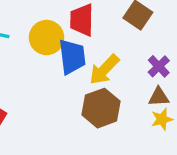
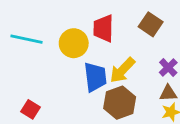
blue trapezoid: (72, 57) -> (95, 77), moved

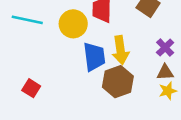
yellow arrow: (122, 70) -> (120, 50), turned -52

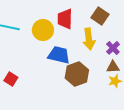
yellow arrow: (120, 50) -> (89, 39), moved
blue trapezoid: (94, 57) -> (59, 55), turned -70

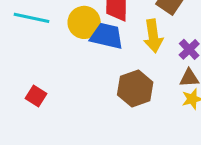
blue trapezoid: (59, 55) -> (107, 36), moved

